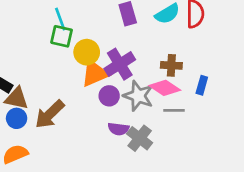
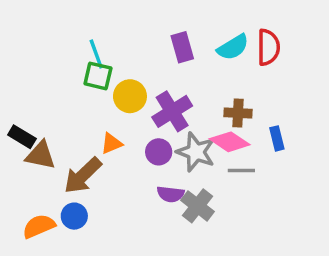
orange triangle: (95, 73) -> (111, 143), moved, size x0.6
blue rectangle: (202, 85) -> (277, 138), turned -30
blue circle: (17, 118) -> (74, 216), moved

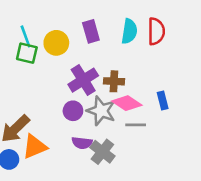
cyan semicircle: (233, 47) -> (129, 31), turned -50
yellow circle: (130, 96) -> (56, 43), moved
brown cross: (238, 113) -> (114, 81), moved
orange triangle: (111, 143) -> (35, 147), moved, size x1.5

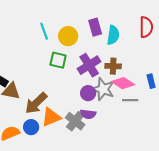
cyan semicircle: (129, 31) -> (113, 35), moved
green square: (27, 53) -> (58, 60), moved
purple circle: (73, 111) -> (88, 93), moved
gray cross: (102, 152) -> (75, 121), moved

